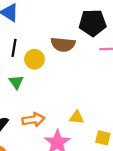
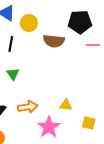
yellow circle: (34, 59) -> (29, 23), moved

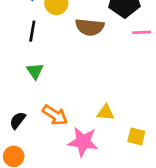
orange arrow: (28, 107) -> (55, 115), turned 42
pink star: (49, 127) -> (83, 142), turned -30

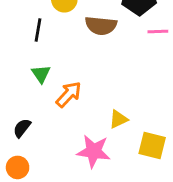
yellow triangle: (106, 112) -> (118, 119), turned -30
orange arrow: (55, 115) -> (69, 94), moved, turned -80
yellow square: (136, 136) -> (152, 146), size x1.4

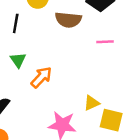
pink line: (158, 31) -> (105, 42), moved
yellow triangle: (118, 119) -> (92, 103), moved

